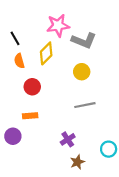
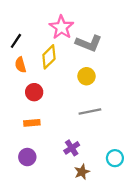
pink star: (58, 25) -> (61, 27), turned -30
black line: (15, 38) -> (16, 41), turned 64
purple circle: (13, 136) -> (27, 157), moved

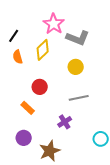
red circle: (34, 92) -> (40, 87), moved
orange rectangle: (32, 123) -> (28, 108), turned 48
purple cross: (72, 148) -> (65, 122), moved
brown star: (82, 172) -> (50, 151), moved, size x1.5

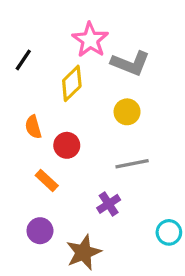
orange semicircle: (18, 57) -> (33, 127), moved

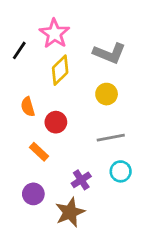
pink star: (90, 40) -> (54, 34), moved
purple cross: (109, 204) -> (81, 180), moved
cyan circle: (169, 232) -> (121, 171), moved

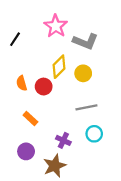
pink star: (54, 34) -> (56, 26), moved
yellow diamond: (60, 70) -> (59, 67), moved
red circle: (56, 122) -> (44, 87), moved
purple cross: (81, 180) -> (63, 140), turned -32

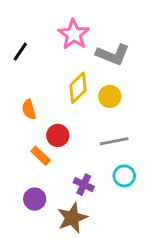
red circle: (44, 87) -> (58, 135), moved

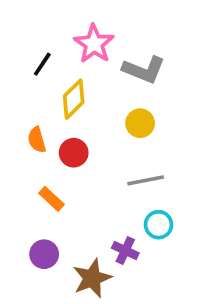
black line: (20, 52) -> (42, 64), moved
yellow diamond: (78, 88) -> (74, 99), moved
red circle: (58, 135) -> (74, 153), moved
purple cross: (84, 185) -> (125, 251), moved

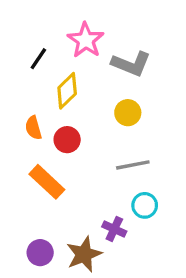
orange rectangle: (51, 199) -> (47, 182), size x1.5
purple circle: (44, 254) -> (40, 253), moved

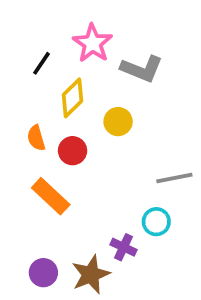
yellow circle: (128, 113) -> (118, 122), moved
gray line: (133, 165) -> (174, 178), moved

